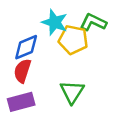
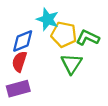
green L-shape: (93, 22) -> (88, 38), moved
green triangle: (72, 92) -> (71, 64), moved

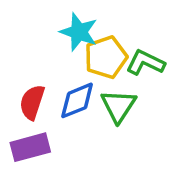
yellow pentagon: (64, 34) -> (106, 57), turned -30
blue diamond: (23, 41) -> (77, 100), moved

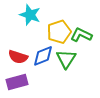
cyan star: (79, 32) -> (30, 15), moved
red semicircle: (32, 102) -> (18, 57), turned -90

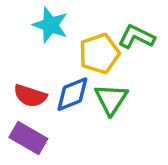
green L-shape: (81, 35) -> (136, 37), moved
purple rectangle: (17, 82) -> (28, 138), turned 45

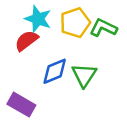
yellow pentagon: (99, 54) -> (75, 23), moved
red semicircle: (30, 96) -> (26, 41), moved, turned 125

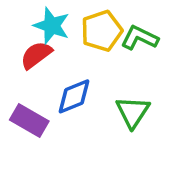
green triangle: (84, 75) -> (133, 112), moved
purple rectangle: (21, 105) -> (29, 121), moved

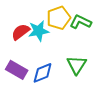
cyan star: (52, 26) -> (39, 31), moved, turned -30
blue diamond: (74, 96) -> (43, 73), moved

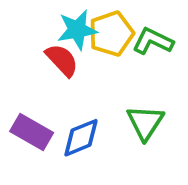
cyan star: (39, 31) -> (77, 30), moved
red semicircle: (21, 32) -> (62, 60), moved, turned 84

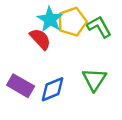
cyan star: (77, 30) -> (50, 19), turned -30
green L-shape: (153, 41) -> (99, 27), turned 35

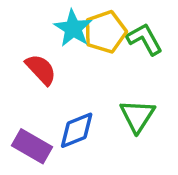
red semicircle: (40, 39) -> (41, 69), moved
purple rectangle: (21, 86) -> (32, 146), moved

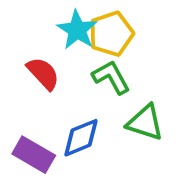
green L-shape: (145, 39) -> (111, 77), moved
green triangle: (137, 116) -> (145, 123), turned -45

